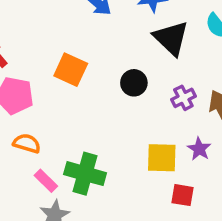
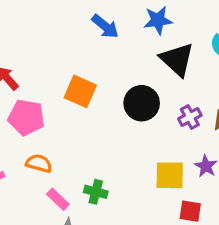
black circle: (134, 83) -> (142, 103), size x1.4
green cross: (85, 174) -> (96, 192), size x0.6

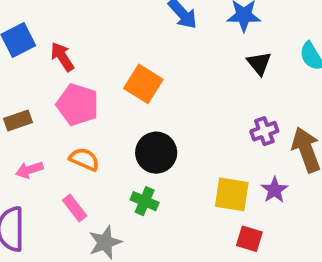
black triangle: (177, 59) -> (259, 63), size x0.6
black circle: (142, 103) -> (156, 153), moved
pink rectangle: (58, 199) -> (75, 208), moved

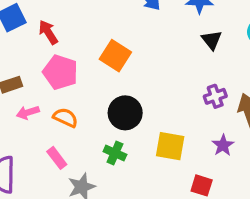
pink arrow: (29, 170) -> (28, 112), moved
yellow square: (232, 194) -> (170, 146), moved

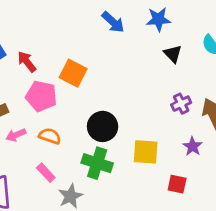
orange square: (115, 56) -> (73, 73), moved
green cross: (115, 153) -> (97, 163), size x1.5

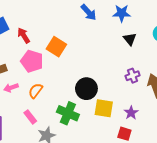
black circle: (103, 126) -> (86, 89), moved
orange semicircle: (50, 136) -> (35, 91), turned -77
purple star: (192, 146) -> (131, 113), moved

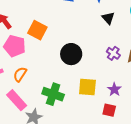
purple cross: (133, 76) -> (113, 53), turned -32
black circle: (86, 89) -> (71, 54), moved
pink rectangle: (30, 117) -> (17, 100), size x1.5

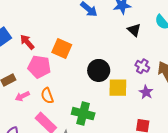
orange semicircle: (20, 74) -> (47, 96), turned -49
yellow square: (87, 87) -> (118, 88), moved
purple star: (114, 89) -> (146, 92), moved

